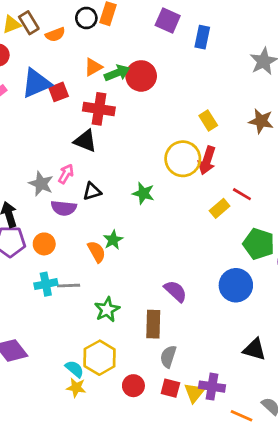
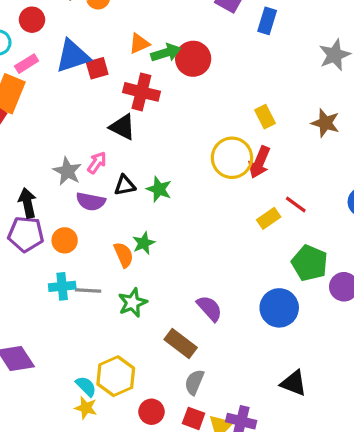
green star: (143, 193) -> (159, 189), moved
green star: (107, 310) -> (133, 303), moved
brown rectangle: (153, 324) -> (181, 343), turned -60

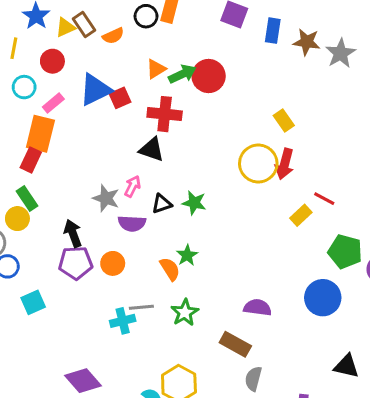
brown star: (325, 123) -> (307, 42), moved
cyan cross: (62, 286) -> (123, 321), moved
purple semicircle: (209, 308) -> (258, 307), turned -32

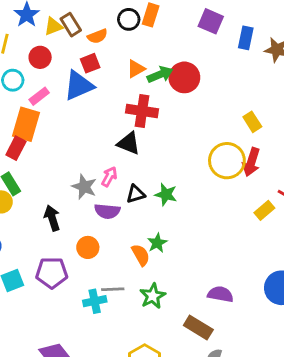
red square: (120, 98) -> (90, 63), moved
purple pentagon: (76, 263) -> (52, 273), moved

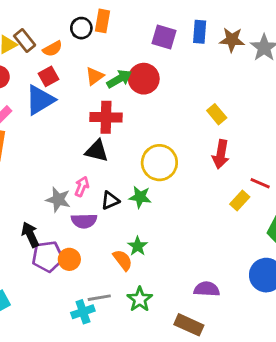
purple square: (211, 21) -> (164, 37), moved
yellow circle: (227, 161) -> (159, 163), moved
purple pentagon: (52, 273) -> (48, 256), moved

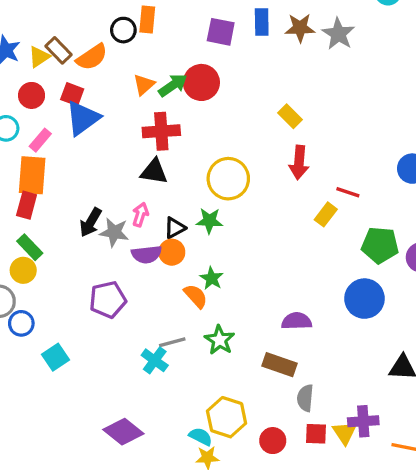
orange semicircle: (52, 49) -> (92, 57), size x1.4
red square: (49, 76) -> (72, 94), moved, turned -36
black arrow: (30, 235) -> (91, 222), moved, turned -120
orange circle: (69, 259) -> (172, 252), moved
cyan cross: (83, 312) -> (155, 360), turned -30

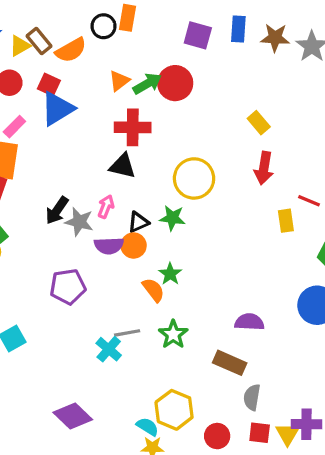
yellow rectangle: (326, 214) -> (286, 221), turned -50

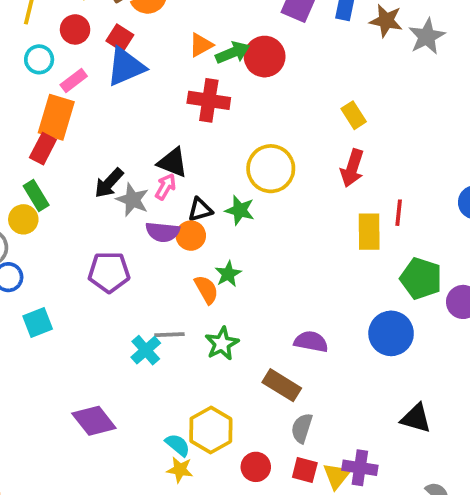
black triangle: (122, 166) -> (173, 162), moved
red line: (309, 201) -> (399, 213), turned 65
yellow rectangle: (286, 221) -> (369, 232), size x1.4

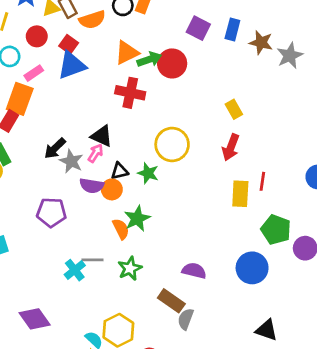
orange triangle: (201, 45) -> (127, 53), size x1.4
green star: (228, 274) -> (137, 219), size x1.4
gray semicircle: (302, 428) -> (186, 319), moved

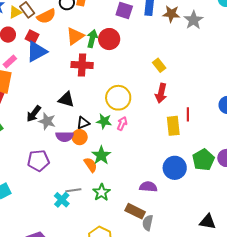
green arrow: (149, 59) -> (92, 39), turned -48
pink arrow: (96, 153) -> (122, 124), moved
green pentagon: (276, 230) -> (203, 160), moved, turned 30
blue circle: (252, 268) -> (175, 168), moved

